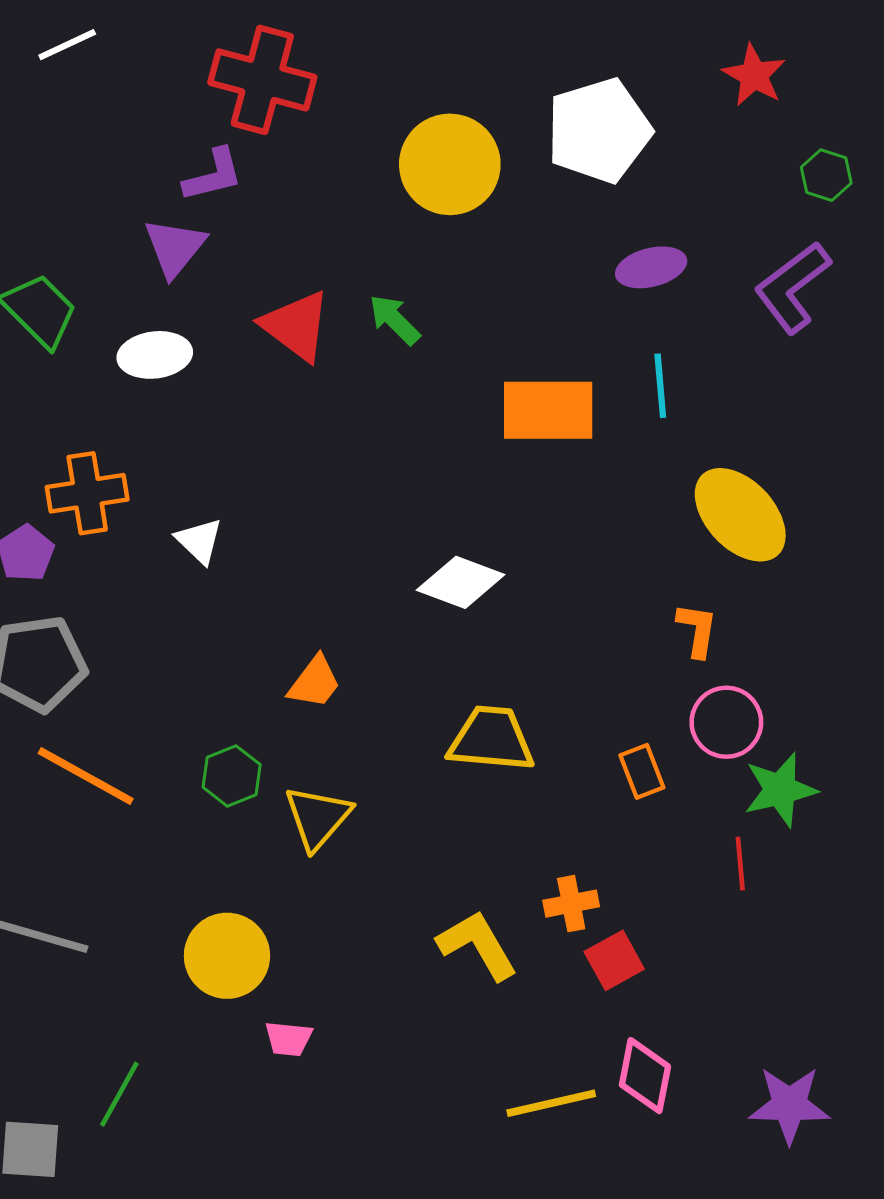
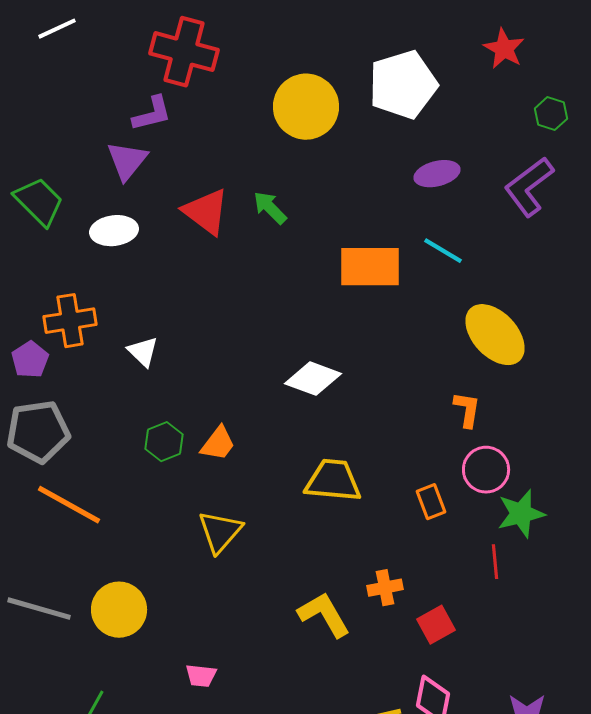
cyan line: (660, 386) -> (443, 251), turned -54
green hexagon: (232, 776) -> (164, 442), moved
yellow circle: (227, 956) -> (119, 610), moved
red square: (614, 960) -> (436, 625), moved

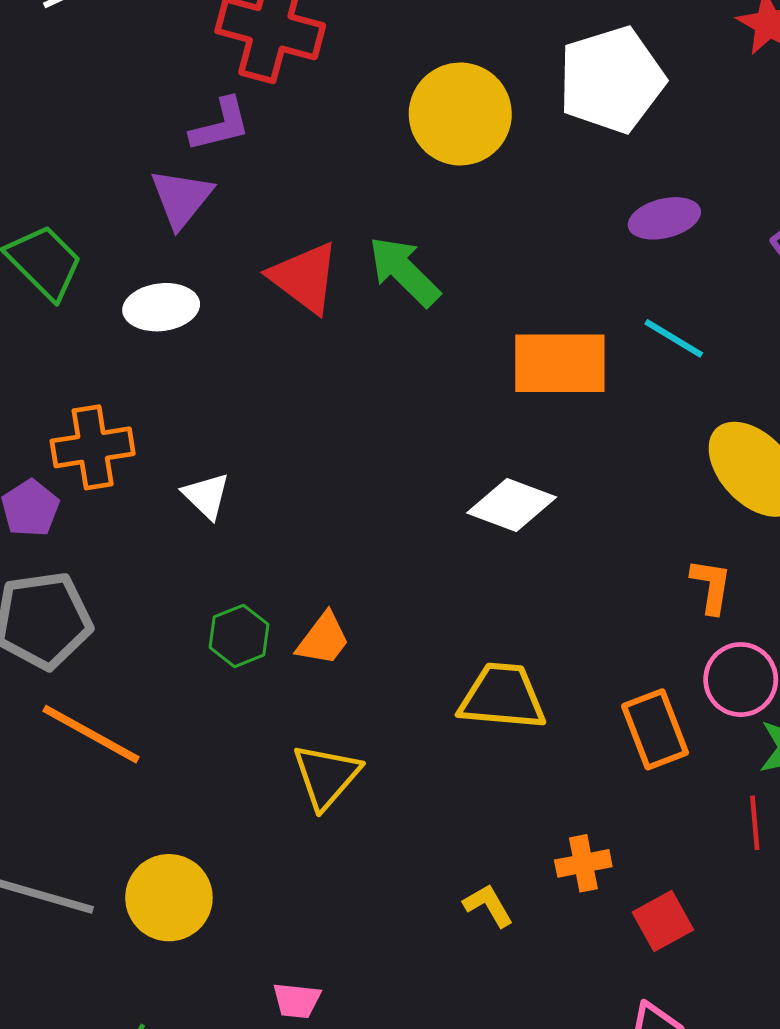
green arrow: (270, 208) -> (404, 271), size x1.4
white diamond: (313, 379) -> (512, 505), moved
orange rectangle: (431, 502) -> (655, 729), size x1.4
yellow L-shape: (324, 615) -> (488, 905), size x0.6

